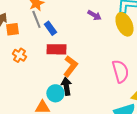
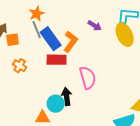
blue rectangle: (50, 28) -> (51, 39), size x1.6
orange L-shape: (70, 66) -> (71, 42), moved
pink semicircle: (120, 71) -> (88, 78), moved

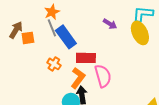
orange L-shape: (71, 42) -> (78, 78), moved
red rectangle: (57, 60) -> (86, 58), moved
orange cross: (20, 66) -> (54, 64), moved

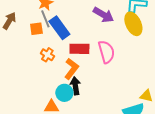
purple arrow: (110, 24) -> (103, 15), size x1.5
orange square: (28, 38) -> (36, 29), moved
pink semicircle: (103, 76) -> (106, 52), moved

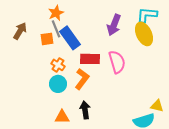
purple arrow: (103, 15) -> (114, 25), turned 80
black arrow: (75, 86) -> (85, 110), moved
cyan circle: (64, 93) -> (58, 84), moved

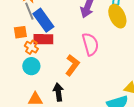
orange square: (47, 39) -> (20, 32), moved
red rectangle: (90, 59) -> (43, 39), moved
orange L-shape: (82, 79) -> (72, 65), moved

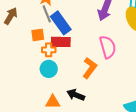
orange cross: (31, 47) -> (49, 50), turned -32
black arrow: (58, 92) -> (76, 95), turned -60

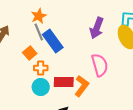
orange square: (38, 35) -> (30, 53), turned -32
red rectangle: (61, 42) -> (64, 82), moved

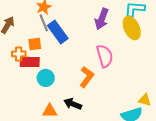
orange square: (30, 53) -> (35, 44), turned 32
orange cross: (41, 68) -> (19, 54), moved
red rectangle: (64, 82) -> (30, 62), moved

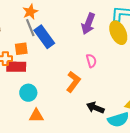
pink semicircle: (105, 56) -> (91, 61), size x0.6
cyan circle: (46, 78) -> (28, 93), moved
black arrow: (73, 104) -> (95, 108), moved

